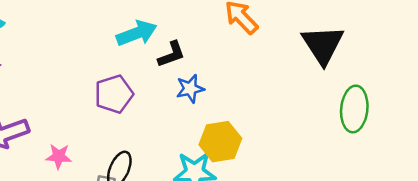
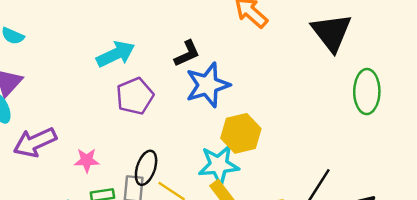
cyan arrow: (137, 33) -> (116, 54), moved
blue star: (190, 89) -> (208, 85), size x1.6

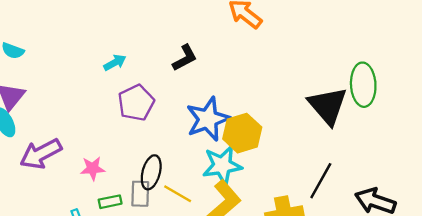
black triangle: (331, 32) -> (328, 106), moved
cyan arrow: (116, 54) -> (115, 63), size x0.6
blue star: (208, 85) -> (208, 119), moved

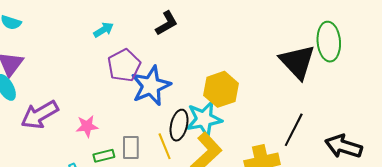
blue star: (208, 119) -> (151, 86), moved
black ellipse: (151, 172) -> (179, 125), moved
yellow line: (178, 194) -> (165, 146), turned 40

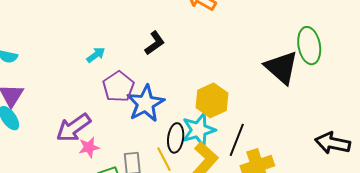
purple arrow: (40, 115) -> (74, 128), moved
black line: (294, 130) -> (237, 140), moved

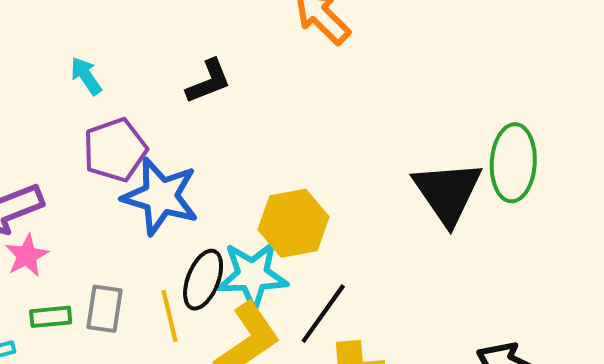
cyan arrow: (96, 55) -> (86, 76), turned -102
blue star: (146, 103) -> (160, 196), turned 30
pink star: (89, 147) -> (27, 256), turned -30

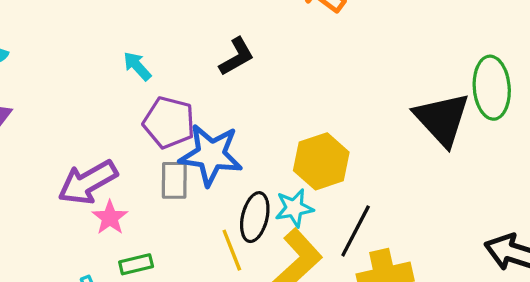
purple pentagon: (115, 150) -> (169, 122), turned -30
cyan star: (253, 275) -> (294, 208), size x0.7
gray rectangle: (105, 309) -> (174, 180), moved

